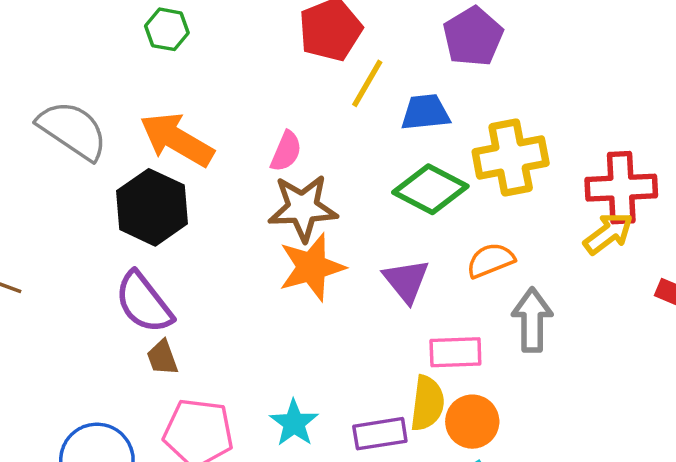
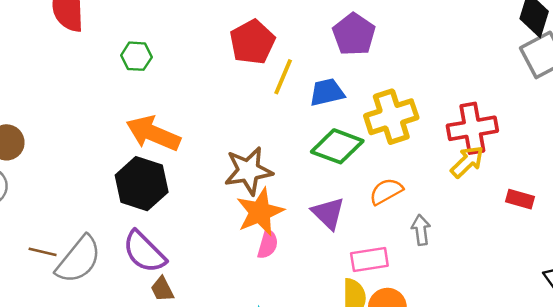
gray semicircle: (73, 130) -> (79, 260), moved, turned 102
pink semicircle: (286, 151) -> (268, 244), moved
gray arrow: (532, 320) -> (421, 230), size x0.7

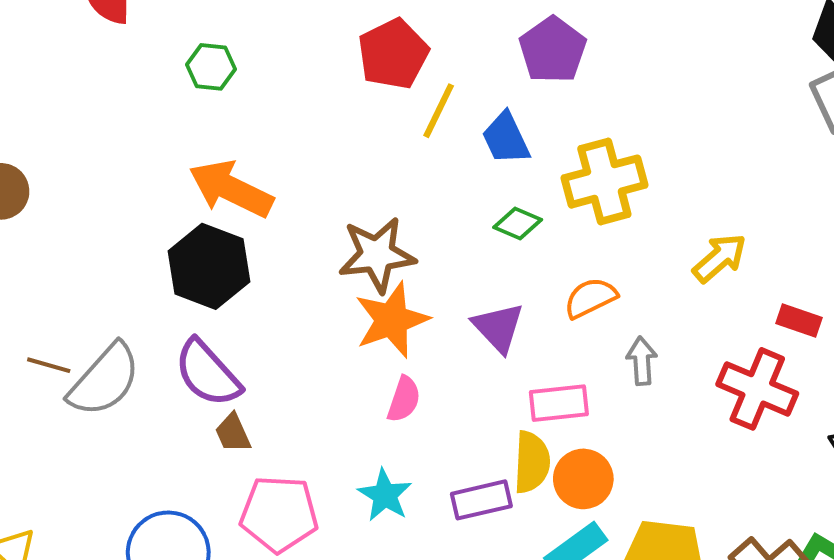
blue trapezoid: (327, 92) -> (506, 138), turned -105
red cross: (472, 128) -> (757, 389), moved, turned 30
green diamond: (337, 146) -> (518, 224), size x0.6
pink semicircle: (268, 244) -> (404, 399), moved

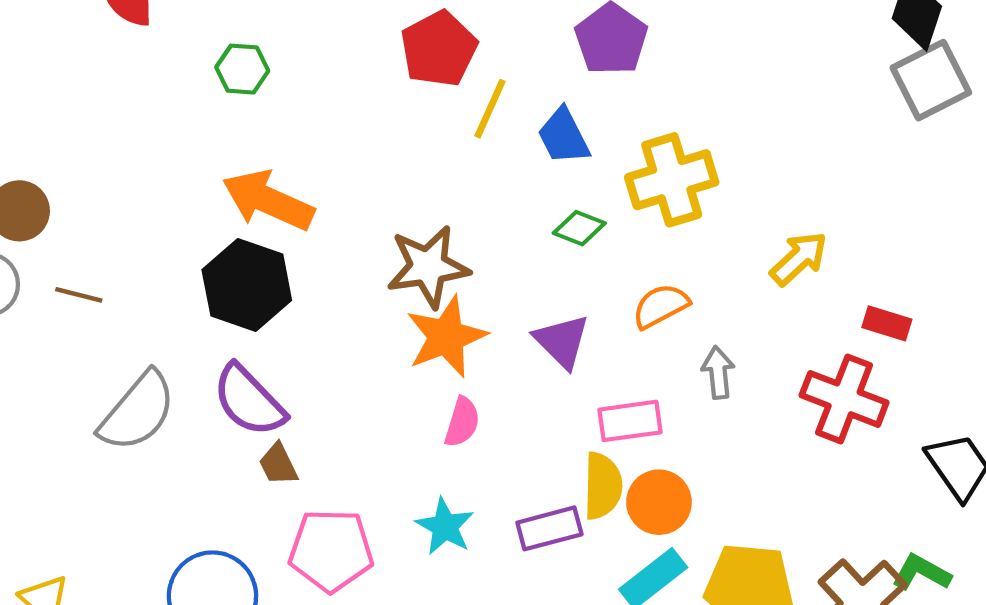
brown line: (49, 365) -> (79, 295), moved

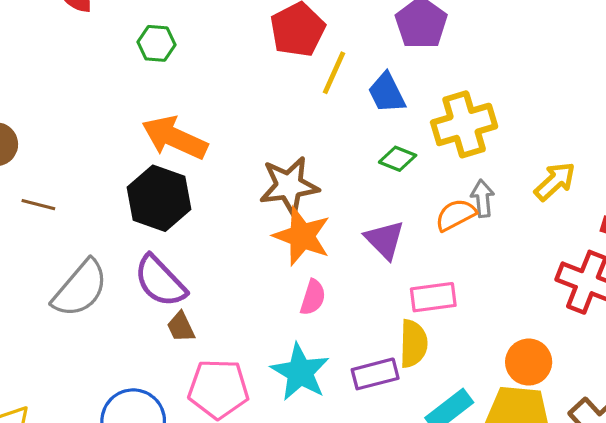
orange star: (446, 337) -> (302, 236), turned -30
gray arrow: (718, 373) -> (483, 198), moved
orange circle: (659, 502) -> (529, 362), moved
cyan star: (445, 526) -> (300, 372), size x1.4

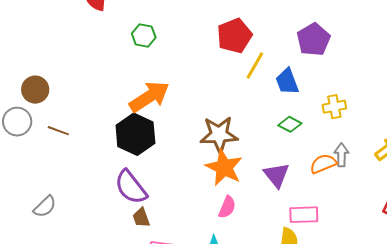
yellow cross: (464, 124) -> (334, 107), size x0.6
orange arrow: (175, 138) -> (149, 97), turned 117
gray semicircle: (80, 289) -> (45, 207), moved, size x0.6

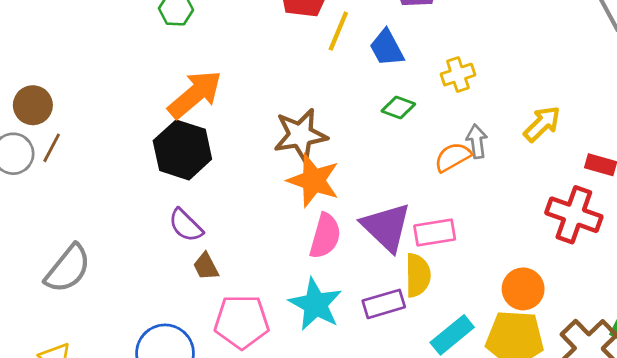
brown line: (58, 131) -> (52, 148), moved, turned -75
purple triangle: (276, 175) -> (386, 227), moved, size x1.4
purple semicircle: (131, 187) -> (186, 225), size x0.7
gray semicircle: (45, 207) -> (68, 269), size x1.5
pink semicircle: (227, 207) -> (325, 236), size x1.4

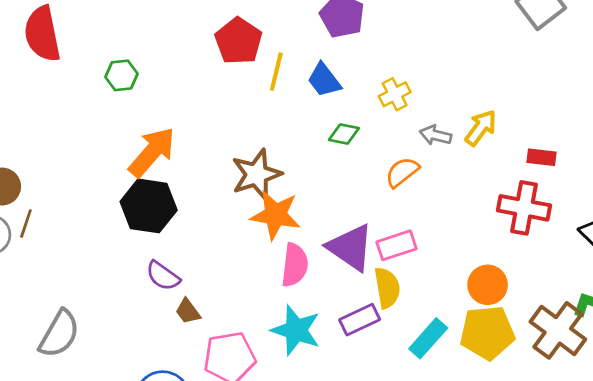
gray arrow: (477, 141) -> (436, 135), moved, turned -60

